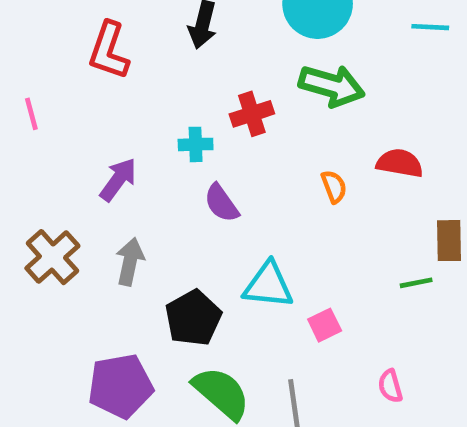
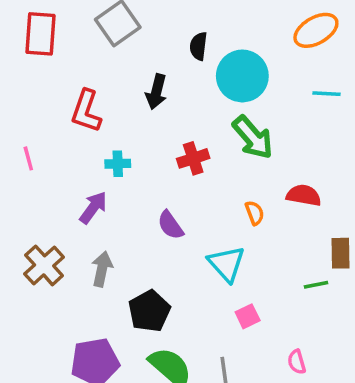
green arrow: (332, 86) -> (253, 137), turned 33
cyan cross: (196, 144) -> (118, 164), moved
cyan triangle: (268, 285) -> (227, 264), moved, turned 42

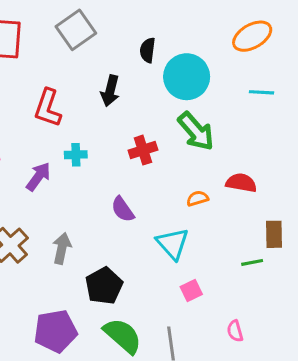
purple arrow: (93, 208) -> (38, 177), moved
orange semicircle: (255, 213) -> (198, 198), turned -85

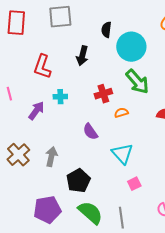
gray square: (76, 30) -> (60, 17), turned 30
orange semicircle: (198, 198) -> (121, 113), moved

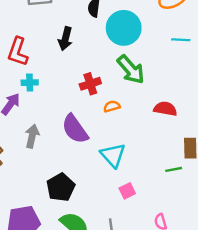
cyan cross: (60, 97) -> (30, 83), moved
purple semicircle: (90, 132) -> (75, 129), size x1.5
gray arrow: (51, 157) -> (32, 136), moved

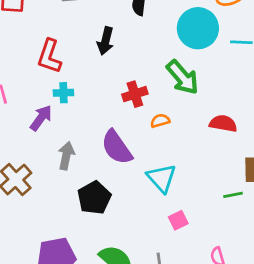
cyan circle: (124, 28) -> (198, 28), moved
black pentagon: (61, 187) -> (94, 198), moved

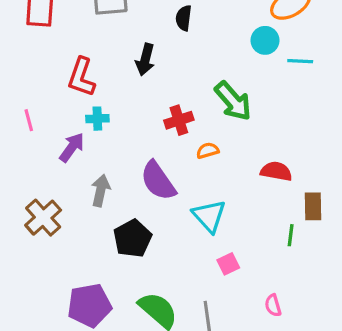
cyan circle: (198, 28) -> (265, 40), moved, size x0.6
red semicircle: (223, 124) -> (276, 171), moved
green line: (233, 195) -> (291, 235), turned -72

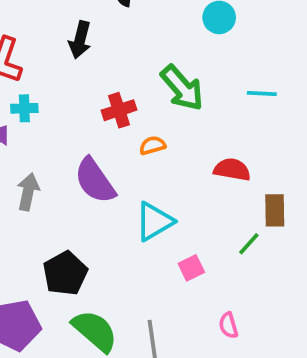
cyan line: (300, 61) -> (262, 93), moved
cyan triangle: (209, 216) -> (154, 221), turned 42
green line: (291, 235) -> (249, 244), turned 35
black pentagon: (133, 238) -> (65, 273), moved
pink square: (228, 264) -> (191, 268), moved

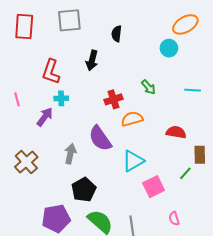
green arrow: (182, 88) -> (148, 87), size x0.6
orange semicircle: (152, 145) -> (132, 119), size x1.5
gray arrow: (28, 192) -> (70, 154), moved
pink square: (191, 268) -> (154, 187), size x1.5

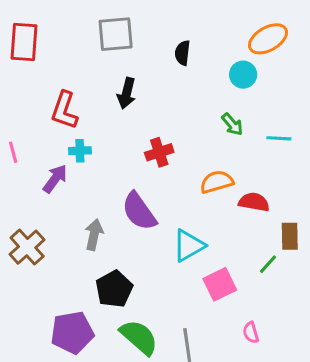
gray square: (69, 20) -> (116, 34), moved
black semicircle: (117, 34) -> (183, 53), moved
green arrow: (148, 87) -> (232, 124), moved
orange semicircle: (132, 119) -> (217, 182), moved

